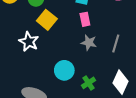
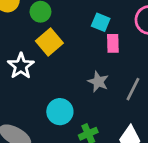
pink rectangle: (85, 19) -> (113, 43), moved

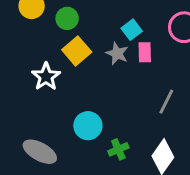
cyan square: (101, 22) -> (132, 30), turned 30
gray star: (98, 82) -> (117, 53), moved

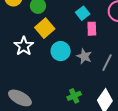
gray star: (117, 53) -> (84, 56), moved
cyan circle: (88, 126) -> (61, 51), moved

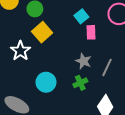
cyan circle: (61, 51) -> (46, 82), moved
green cross: (74, 96) -> (80, 83), moved

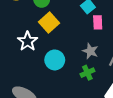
cyan circle: (46, 82) -> (55, 60), moved

